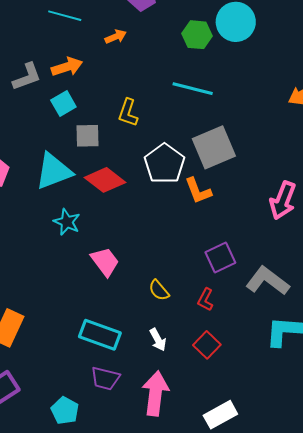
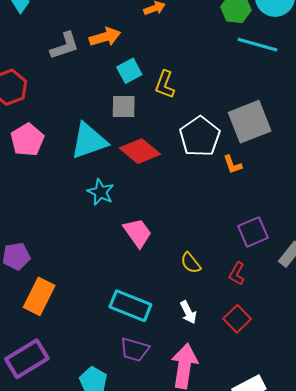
cyan line: (193, 89) -> (257, 45), moved
cyan square: (63, 103) -> (129, 71), moved
orange L-shape: (198, 191) -> (233, 165), size x0.7

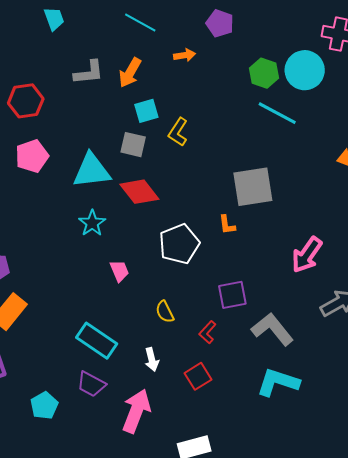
orange arrow: (105, 37) -> (130, 73), turned 124
white pentagon: (200, 136) -> (179, 244), moved
pink trapezoid: (138, 233) -> (119, 271), size x0.7

